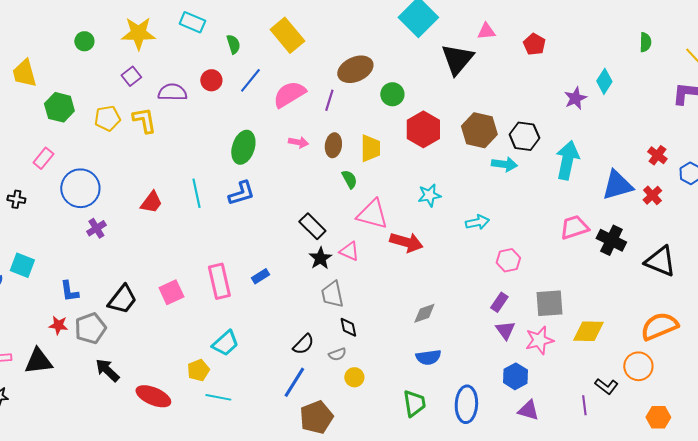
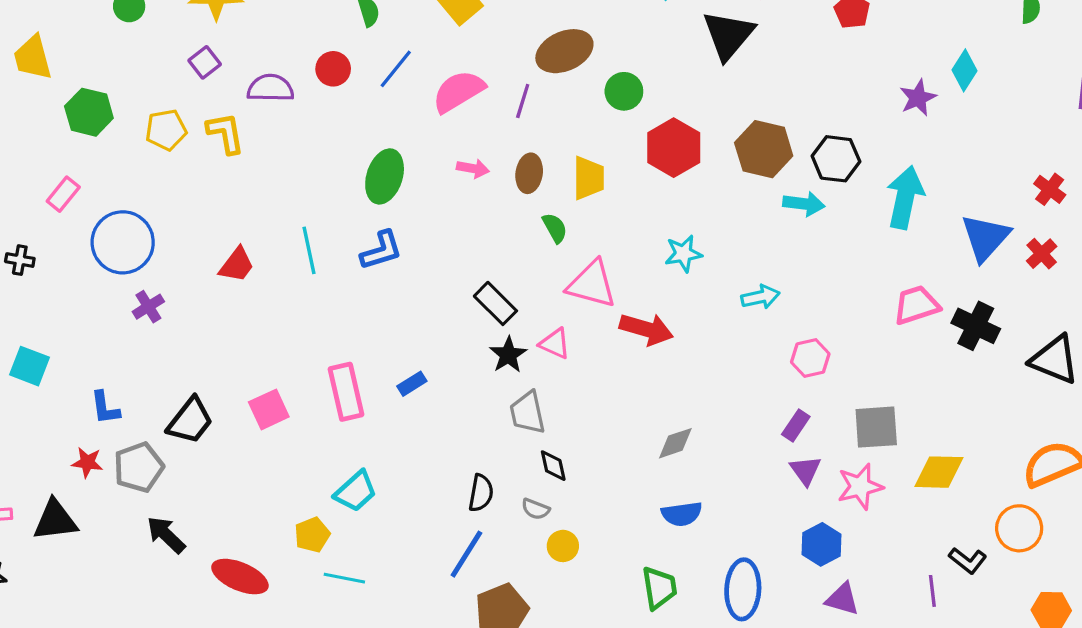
blue triangle: (617, 185) -> (985, 238), turned -32
black semicircle: (303, 344) -> (481, 493), turned -35
gray semicircle: (337, 354) -> (536, 509), turned 42

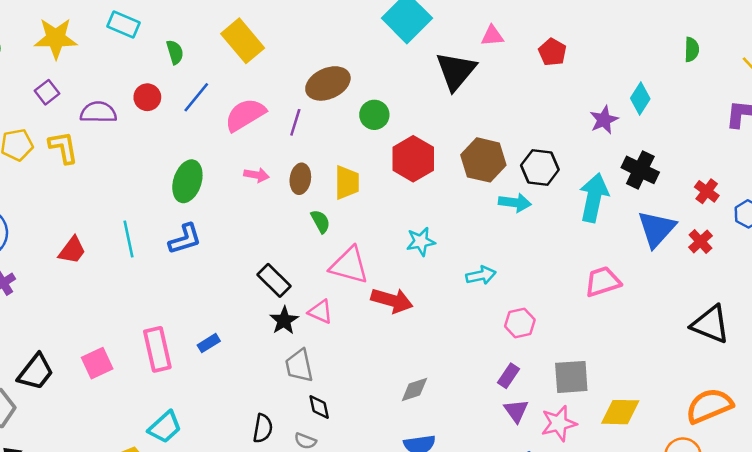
black cross: (976, 326) -> (640, 170), moved

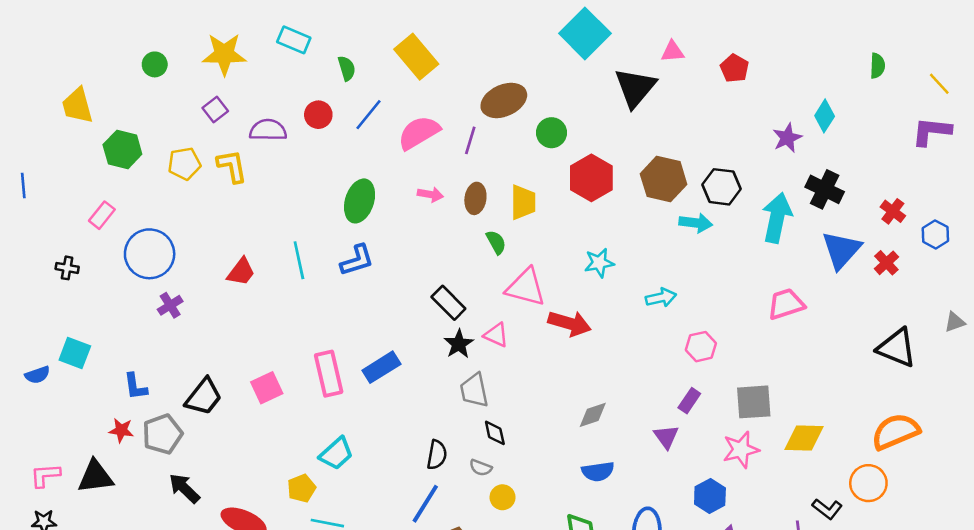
blue rectangle: (209, 343) -> (381, 367), size x1.6
purple triangle: (516, 411) -> (666, 437), moved

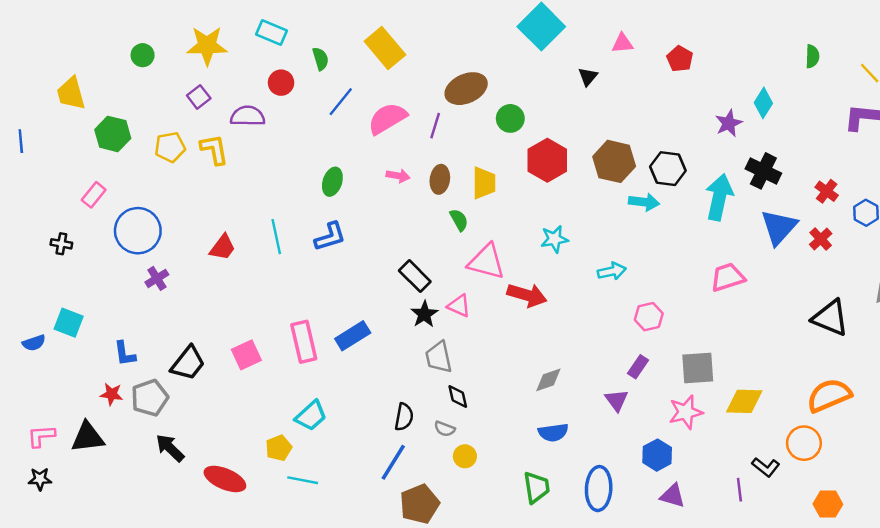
black triangle: (635, 88) -> (588, 77), size x0.5
red circle: (318, 115) -> (281, 83), moved
blue line: (23, 186) -> (21, 141), moved
green ellipse: (360, 201) -> (332, 182), size x0.7

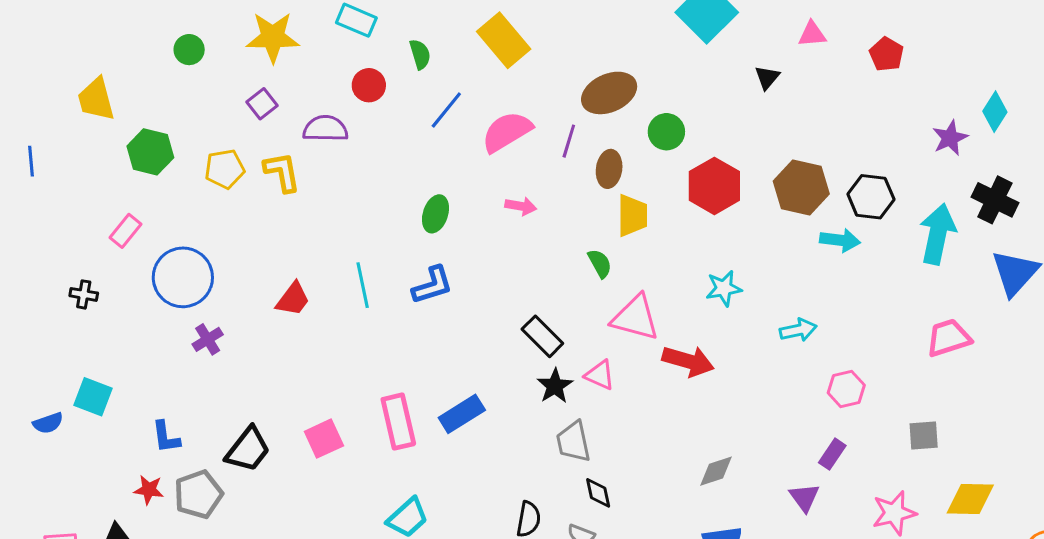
brown ellipse: (440, 179) -> (609, 169), moved
gray square: (698, 368) -> (924, 435), moved, size x0.7

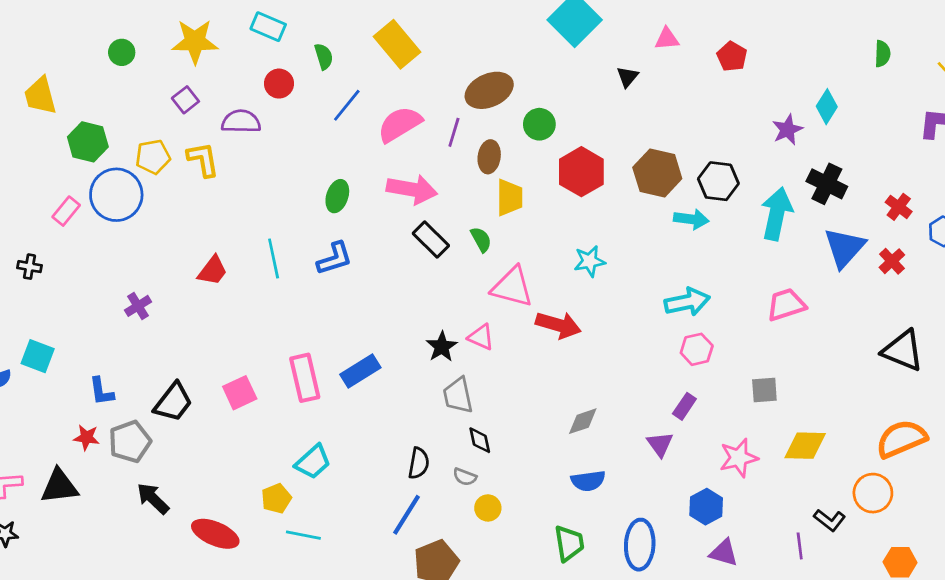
pink arrow: (521, 206) -> (412, 189), size x1.8
blue circle: (183, 277) -> (116, 195), moved
cyan arrow: (798, 330) -> (687, 302), moved, size x1.4
black rectangle: (542, 336) -> (431, 239), moved

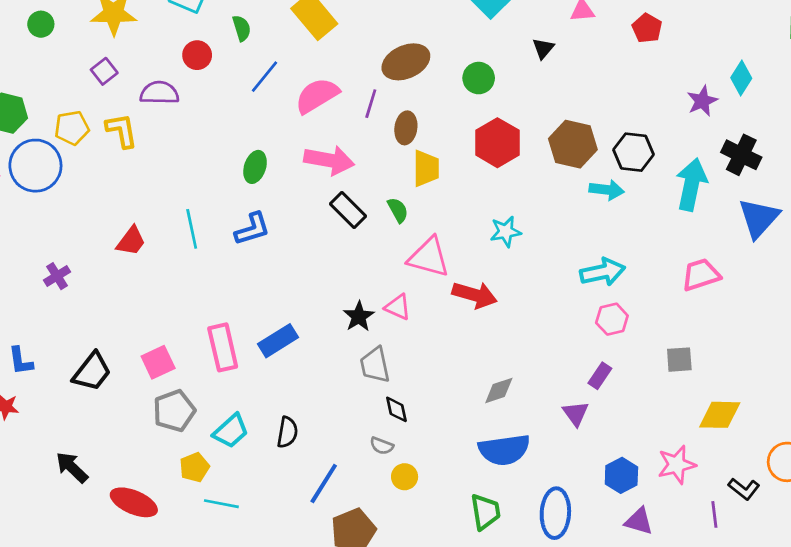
green circle: (539, 124) -> (479, 78), moved
gray pentagon: (130, 442) -> (174, 411), moved
pink star: (739, 458) -> (677, 465), moved
black semicircle: (419, 463) -> (287, 432), moved
blue semicircle: (588, 481) -> (504, 450), size x1.5

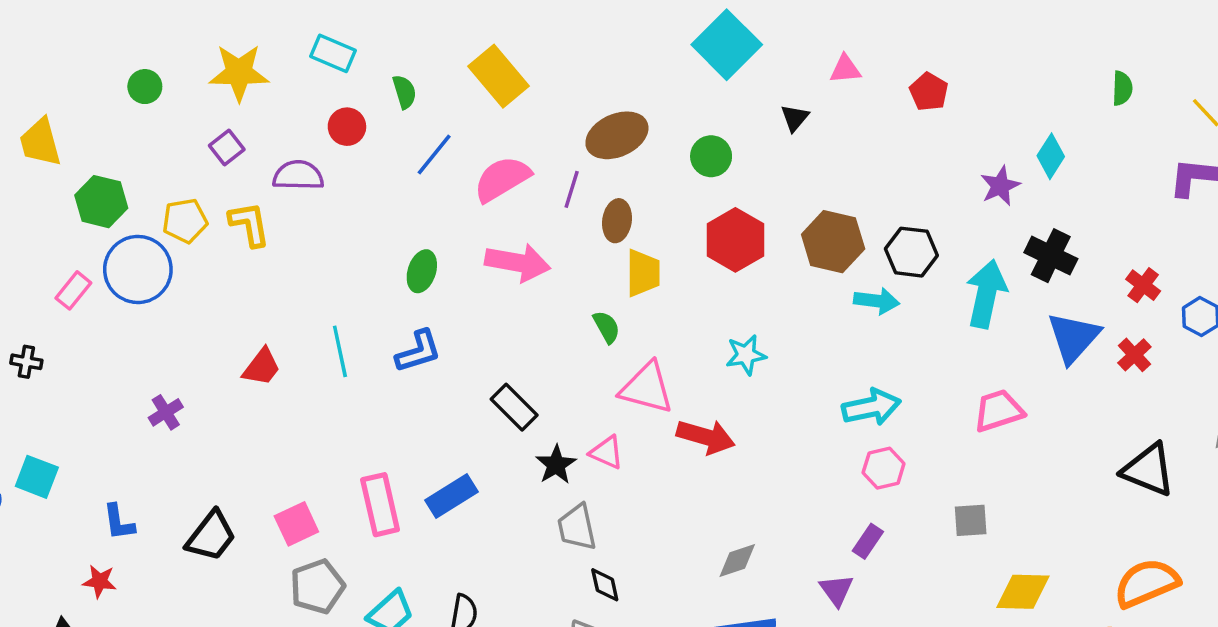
black rectangle: (348, 210) -> (514, 407), moved

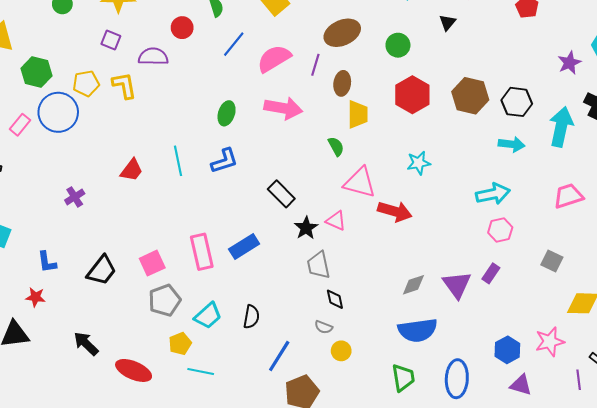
purple square: (227, 148) -> (111, 40), turned -30
cyan arrow: (877, 301) -> (512, 144), moved
gray square: (971, 520) -> (552, 261), turned 30
purple triangle: (836, 590) -> (457, 285), moved, size x1.4

